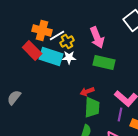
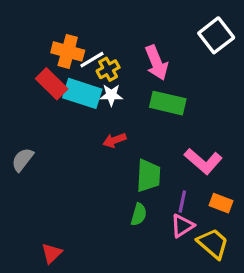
red arrow: (87, 91) -> (115, 140), moved
purple line: (120, 114) -> (182, 202), moved

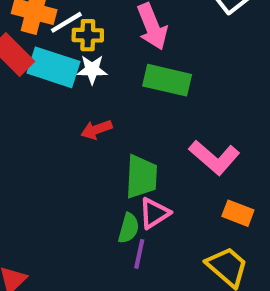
yellow cross: (108, 69) -> (88, 35), turned 30
purple line: (182, 202) -> (139, 254), moved
pink triangle: (182, 226) -> (154, 213), moved

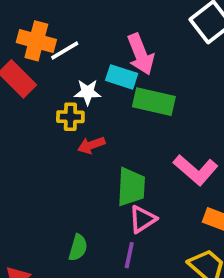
yellow cross: (88, 35) -> (70, 117), moved
cyan rectangle: (53, 67) -> (122, 77), moved, size x0.7
green semicircle: (129, 228) -> (78, 248), moved

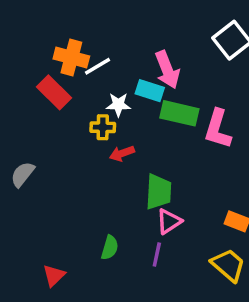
pink L-shape: (196, 170) -> (218, 129), moved, turned 66

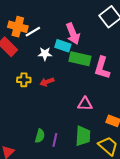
yellow cross: (103, 127) -> (24, 80), moved
green trapezoid: (159, 192) -> (83, 136), moved
pink triangle: (169, 221) -> (85, 104), moved, turned 35
purple line: (157, 255) -> (55, 140), moved

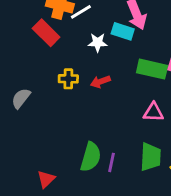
green rectangle: (80, 59) -> (152, 69), moved
green semicircle: (40, 136) -> (91, 157), size x1.5

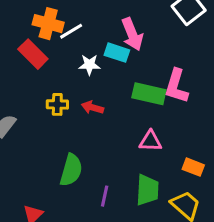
red arrow: (100, 82) -> (92, 108), turned 36
green semicircle: (91, 157) -> (71, 170), moved

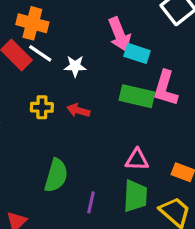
white line: (71, 31) -> (40, 53), moved, turned 65
cyan rectangle: (117, 53) -> (137, 53), moved
pink triangle: (150, 141) -> (137, 160), moved

